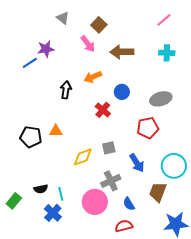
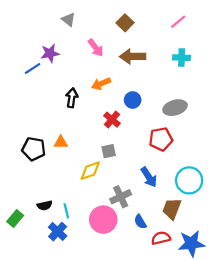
brown square: (99, 25) -> (125, 23), moved
gray square: (109, 148) -> (109, 151), moved
red semicircle: (124, 226) -> (161, 238), moved

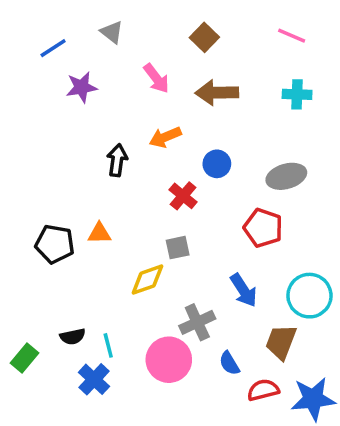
pink line: (178, 22) -> (292, 36), turned 63
blue line: (33, 68) -> (53, 48), moved
red pentagon: (161, 139) -> (263, 228), turned 30

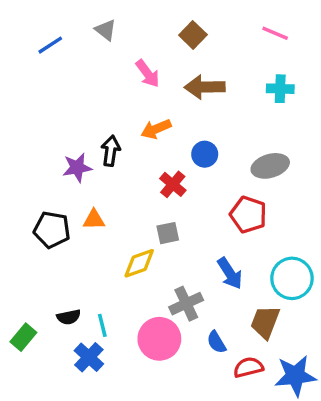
purple star: (82, 87) -> (77, 168), moved

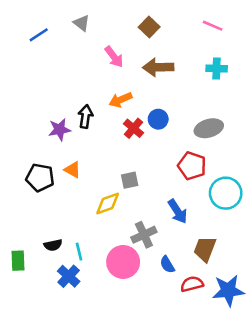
red cross: (173, 184) -> (134, 128), moved
orange triangle: (94, 220) -> (72, 170), turned 30
cyan circle: (292, 278) -> (226, 193), moved
green rectangle: (23, 337) -> (18, 261), turned -42

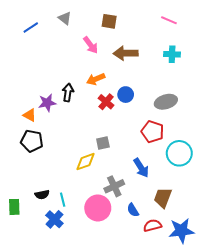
brown square: (149, 27) -> (109, 21), moved, turned -35
orange triangle: (72, 170) -> (30, 115), moved

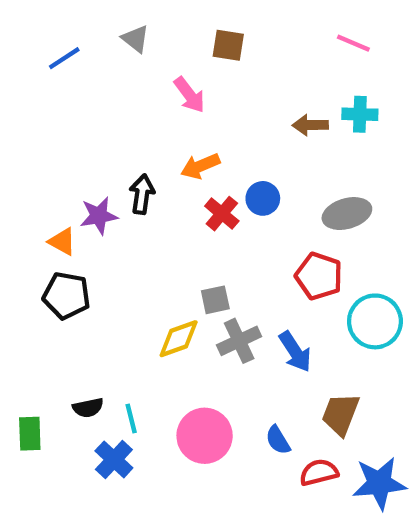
brown arrow: (126, 53) -> (310, 125), moved, size x0.7
gray cross: (114, 186) -> (239, 341), moved

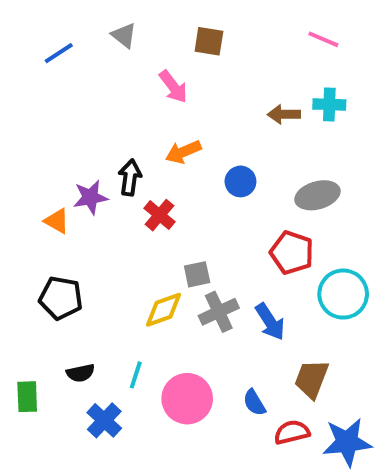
red cross: (222, 214) -> (160, 215), moved
black pentagon: (66, 296) -> (61, 298), moved
cyan line: (131, 418) -> (136, 375), moved, turned 32

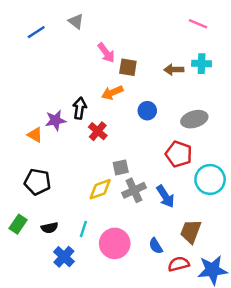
brown square: (209, 41) -> (128, 67), moved
green rectangle: (27, 397) -> (18, 224), moved, turned 36

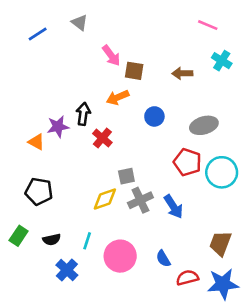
cyan cross: (202, 64) -> (222, 61), moved, turned 30
cyan circle: (210, 179) -> (222, 172), moved
brown trapezoid: (191, 231) -> (220, 243), moved

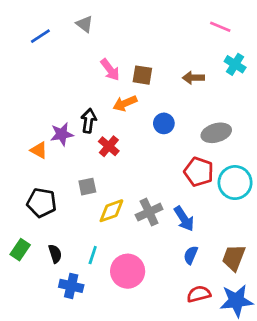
pink arrow: (111, 56) -> (110, 70), moved
gray square: (126, 176) -> (87, 187), moved
black semicircle: (52, 240) -> (55, 254), turned -96
blue semicircle: (163, 259) -> (191, 255), moved, turned 54
blue cross: (67, 270) -> (71, 286), turned -30

